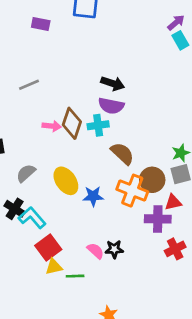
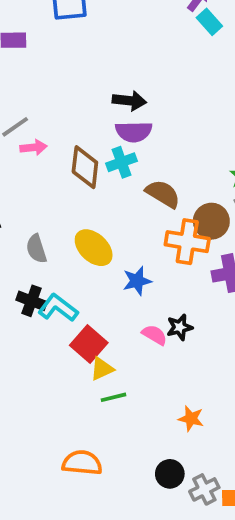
pink arrow: (52, 126) -> (33, 147), moved
gray semicircle: (26, 173) -> (36, 249), turned -54
blue star: (93, 196) -> (137, 281), moved
green line: (75, 276) -> (114, 397), moved

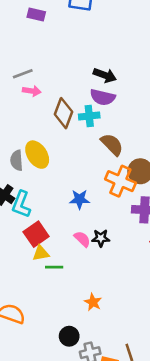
yellow ellipse: (94, 248) -> (37, 155), moved
cyan L-shape: (58, 308) -> (21, 204), turned -120
green line: (114, 397) -> (54, 267), moved

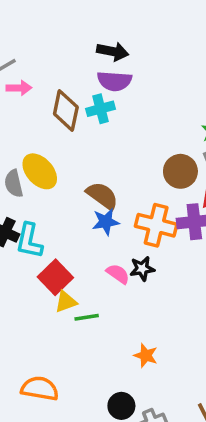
brown semicircle: (112, 144) -> (102, 196), moved
orange cross: (120, 181) -> (156, 225), moved

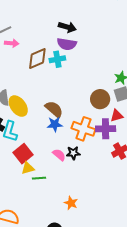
brown diamond: (66, 111) -> (37, 59), turned 50
yellow ellipse: (40, 171) -> (18, 106), moved

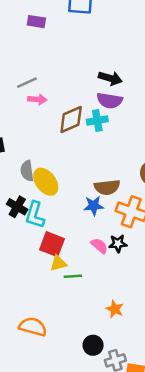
brown semicircle: (54, 109) -> (107, 187), moved, turned 132
red square: (23, 154) -> (52, 244), turned -30

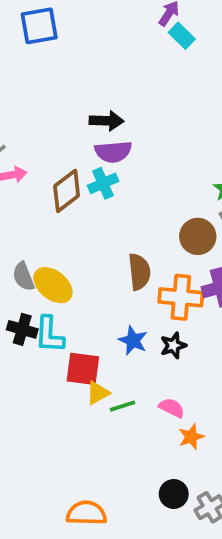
brown semicircle: (107, 187) -> (139, 272), turned -75
blue star: (94, 206) -> (133, 340), moved, turned -30
pink semicircle: (99, 246) -> (172, 408), moved
orange star: (115, 309) -> (191, 437), turned -30
orange semicircle: (33, 327) -> (86, 513), moved

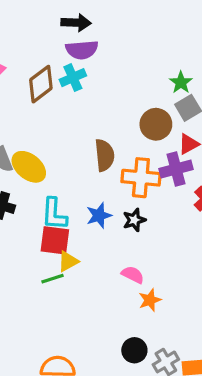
cyan L-shape: (49, 335) -> (54, 214), moved
blue star: (133, 340) -> (99, 215), turned 30
green line: (122, 406) -> (53, 279), moved

